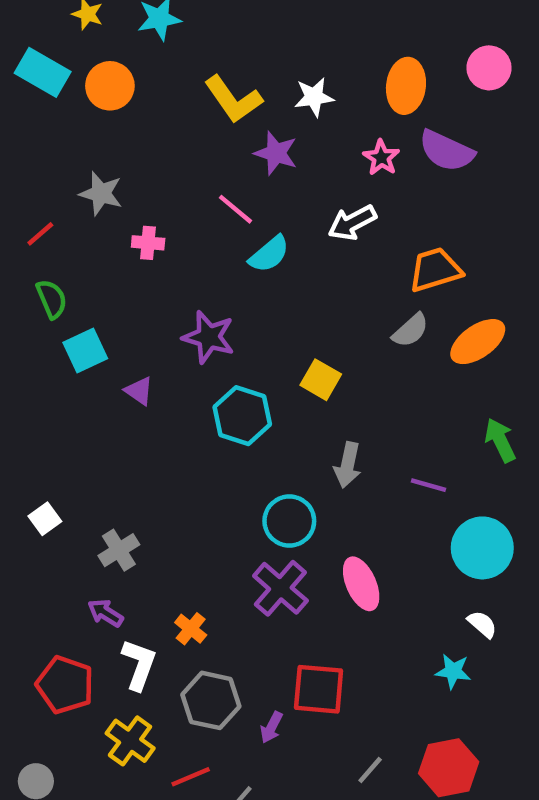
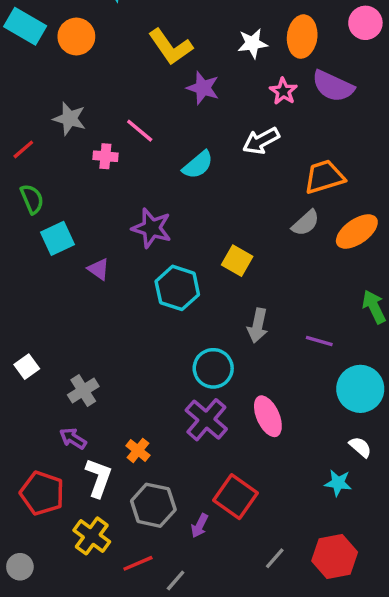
white star: (314, 97) -> (253, 43), moved
pink line: (236, 209) -> (140, 131), moved
red square: (319, 689) -> (235, 497), turned 30

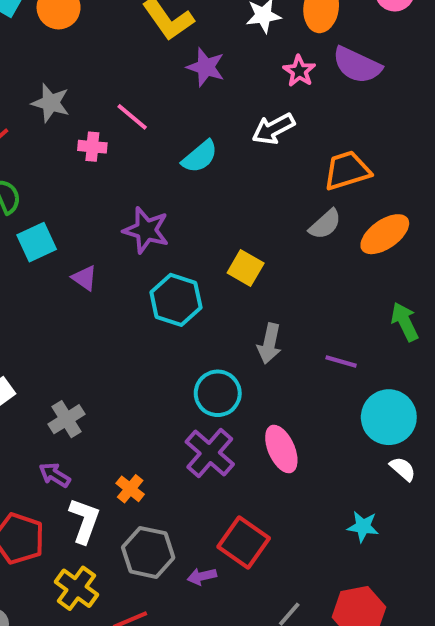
white semicircle: (360, 447) -> (403, 469), moved
purple arrow: (200, 526) -> (202, 576), turned 50

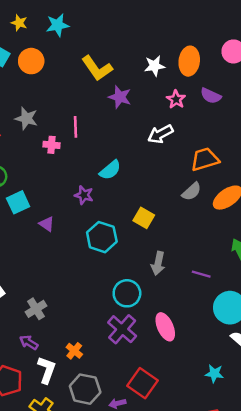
purple semicircle: (357, 65) -> (211, 96), size x0.7
pink line: (132, 117) -> (75, 127), turned 48
cyan semicircle: (200, 157) -> (110, 170), moved
purple star: (146, 230) -> (84, 195), size x0.7

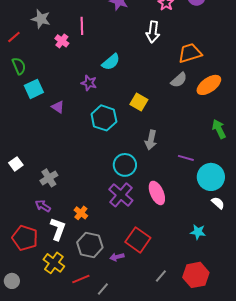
white arrow: (160, 134) -> (153, 32), turned -55
pink cross: (52, 145) -> (62, 41), turned 32
purple line: (201, 274) -> (186, 158), moved

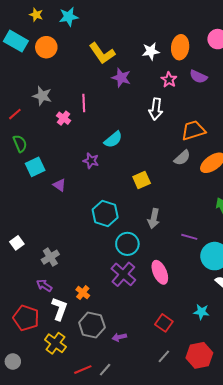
yellow square: (139, 102) -> (142, 180), turned 36
cyan hexagon: (104, 118) -> (105, 213), moved
red square: (138, 240) -> (164, 323), moved, size x0.7
red line: (81, 279) -> (83, 370), moved

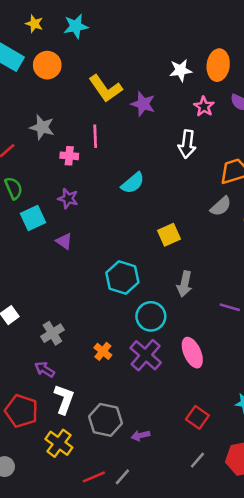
yellow L-shape: (102, 53) -> (106, 88), moved
pink cross: (64, 118) -> (69, 156), turned -32
purple star: (91, 161) -> (68, 198), moved
orange cross: (83, 293) -> (103, 351), moved

